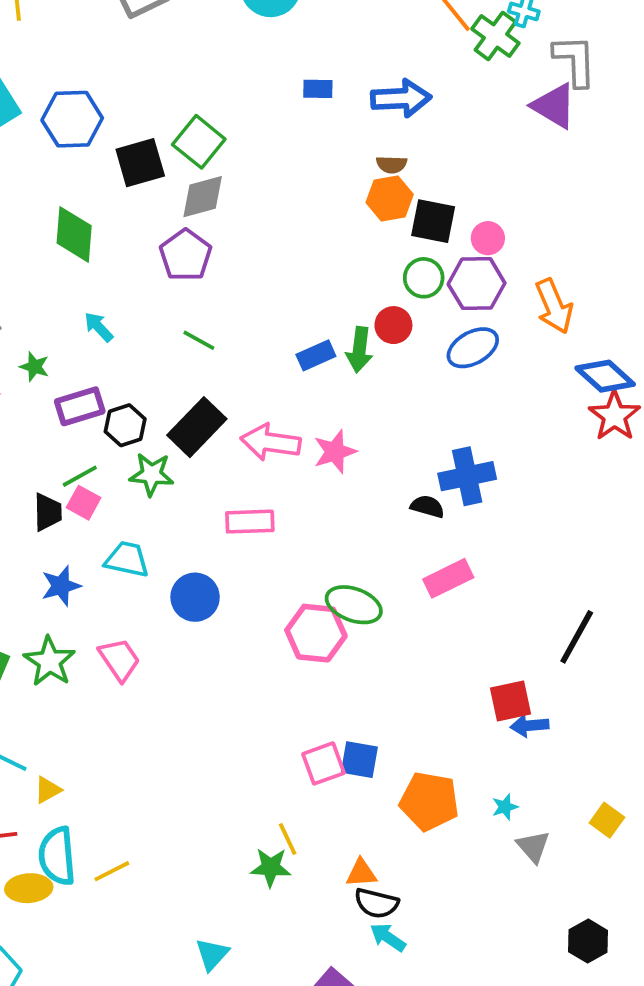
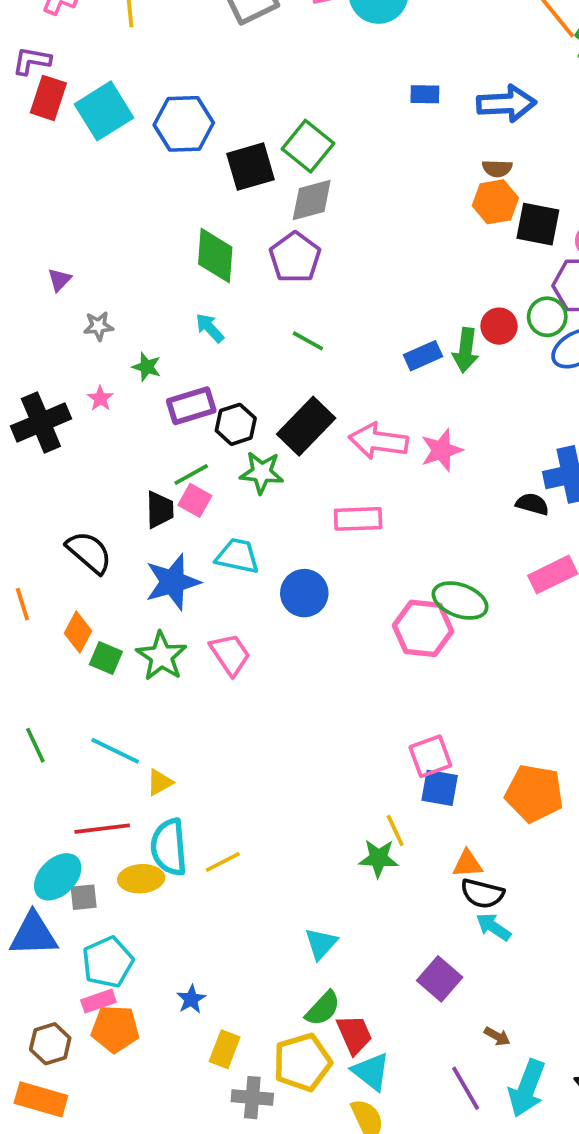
green diamond: (74, 234) -> (215, 256), moved
green circle: (424, 278) -> (547, 317), moved
blue star: (61, 586) -> (173, 582), size x1.4
blue square: (359, 760) -> (440, 788), moved

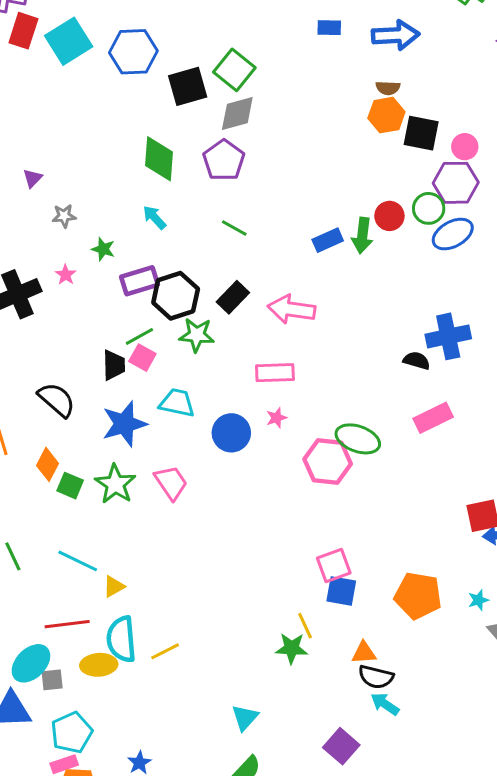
black hexagon: (236, 424) -> (176, 296), size x1.4
black rectangle: (306, 426) -> (233, 297), size x0.7
pink star: (442, 450) -> (276, 418), moved, size x0.6

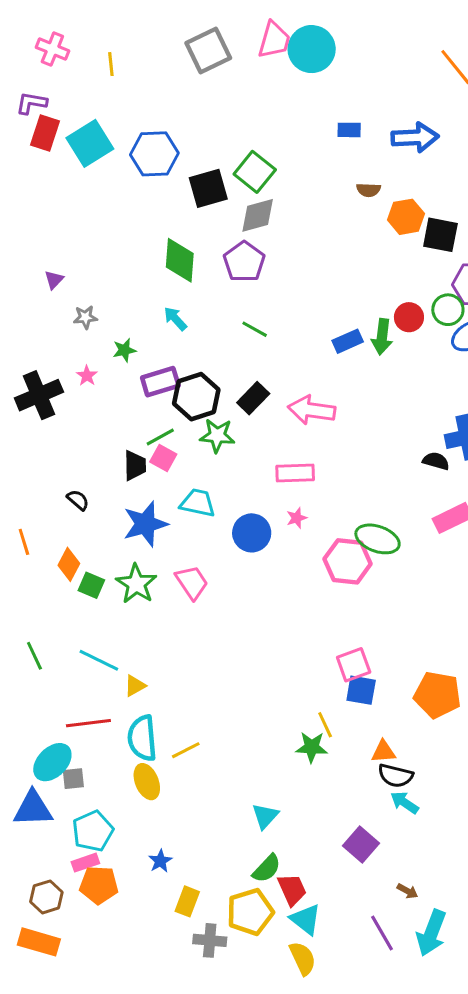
brown semicircle: (388, 88) -> (369, 190), moved
green star: (103, 249) -> (124, 350), turned -30
black semicircle: (57, 400) -> (78, 500), size x0.6
yellow ellipse: (99, 665) -> (147, 782), moved, turned 72

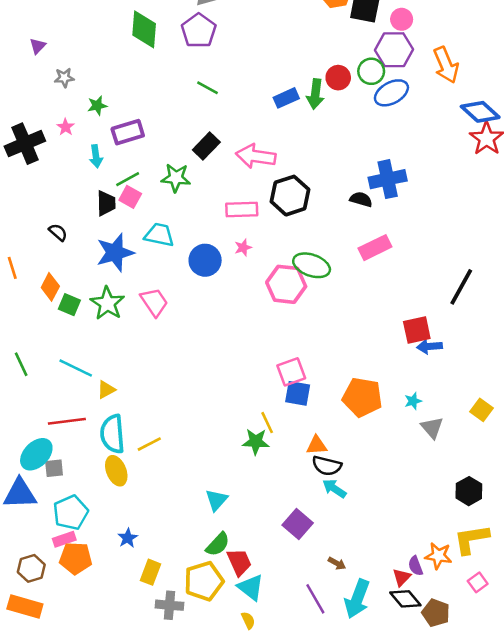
cyan arrow: (175, 319) -> (96, 156), moved, turned -145
black hexagon: (196, 397) -> (290, 196), moved
yellow semicircle: (303, 958) -> (248, 620), size x0.6

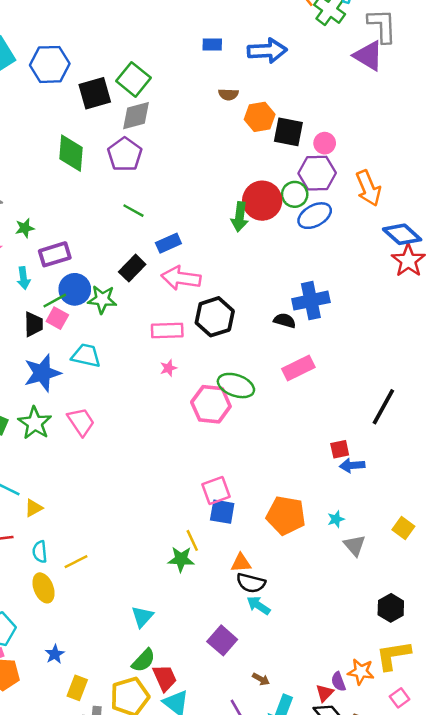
red circle: (338, 78) -> (262, 201), size x1.6
blue rectangle: (286, 98) -> (168, 243), moved
blue circle: (205, 260) -> (75, 289), moved
red square: (417, 330) -> (340, 449), size x0.7
cyan semicircle: (112, 434) -> (40, 552), size x0.6

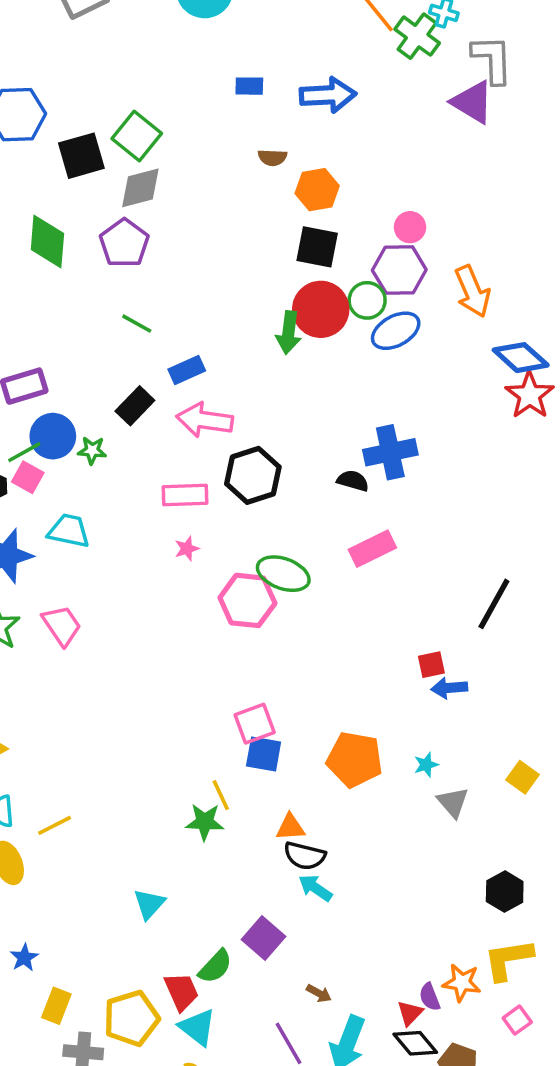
black square: (288, 132) -> (317, 247), moved
green star: (102, 299) -> (92, 450), size x0.7
green semicircle: (143, 660) -> (215, 967), moved

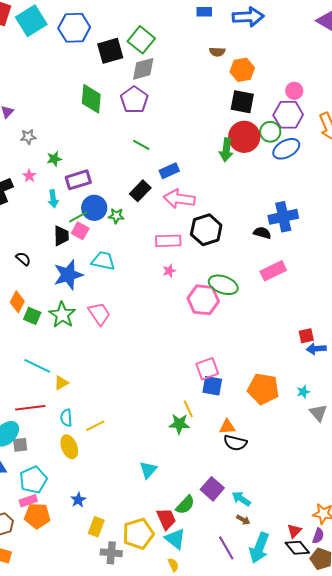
cyan arrow: (315, 888) -> (241, 499), moved
purple semicircle: (430, 997) -> (318, 536), moved, turned -140

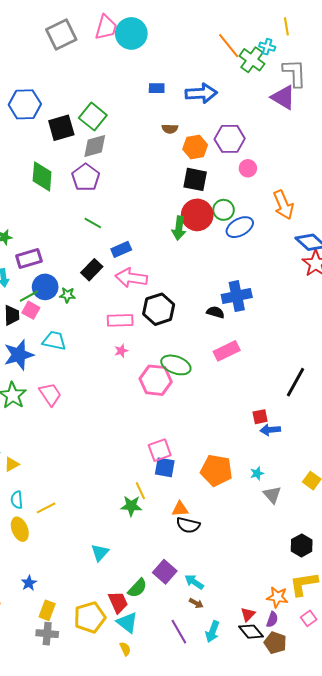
purple hexagon: (288, 115) -> (230, 139), moved
cyan arrow: (259, 548) -> (212, 632), size x0.7
gray cross: (111, 553) -> (47, 634), moved

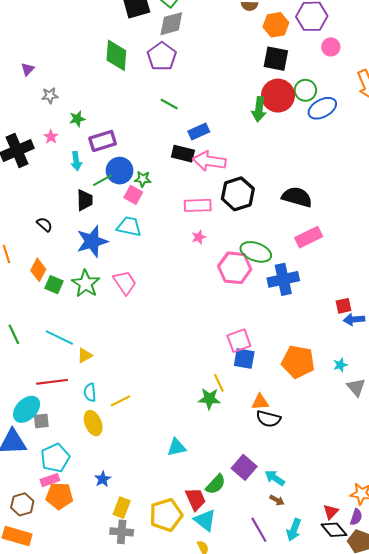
black rectangle: (92, 270) -> (183, 154), moved, turned 60
blue cross: (237, 296) -> (283, 279), moved
pink square: (31, 310) -> (133, 195), moved
black semicircle: (215, 312) -> (297, 197), size x1.6
cyan triangle: (100, 553) -> (177, 447), turned 36

